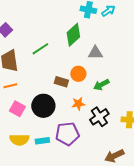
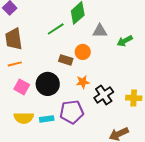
green line: (40, 49) -> (56, 29), moved
green arrow: (101, 85) -> (125, 41), moved

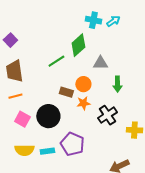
green arrow: (125, 41) -> (117, 84), moved, turned -63
orange star: (83, 82) -> (83, 103), moved
black cross: (104, 95) -> (107, 115), moved
purple pentagon: (72, 112) -> (72, 144), turned 30

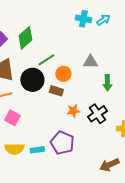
green diamond: (78, 45) -> (25, 38), moved
orange circle: (83, 84) -> (63, 74), moved
orange star: (83, 103) -> (73, 111), moved
black circle: (48, 116) -> (32, 80), moved

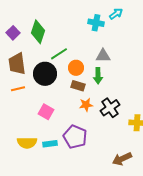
cyan cross: (83, 19) -> (96, 23), moved
green diamond: (25, 38) -> (38, 32), turned -30
green arrow: (107, 83) -> (98, 76), moved
brown rectangle: (56, 91) -> (78, 86), moved
pink square: (12, 118) -> (46, 112), moved

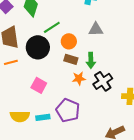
green arrow: (98, 76) -> (91, 60), moved

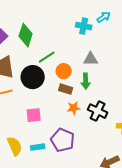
green arrow: (91, 60) -> (86, 81), moved
black cross: (103, 81) -> (98, 111), turned -30
pink square: (39, 85) -> (34, 115), turned -35
yellow semicircle: (20, 116) -> (15, 146), turned -114

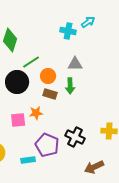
orange star: (74, 108) -> (36, 113), moved
black cross: (98, 111) -> (75, 137), moved
cyan rectangle: (38, 147) -> (28, 160), moved

